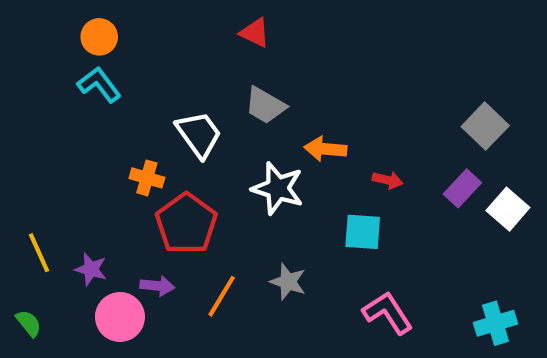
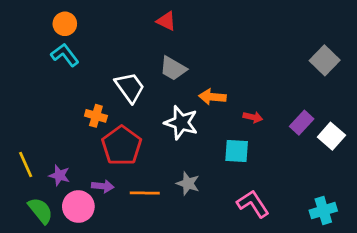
gray square: (485, 126) -> (325, 60), moved
orange line: (222, 296) -> (145, 193), turned 60
green semicircle: (29, 323) -> (40, 211), moved, size x1.5

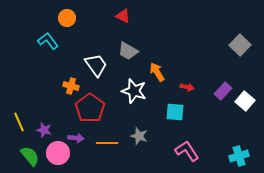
orange circle: (65, 24) -> (67, 18), moved
orange arrow: (212, 97) -> (157, 72), turned 54

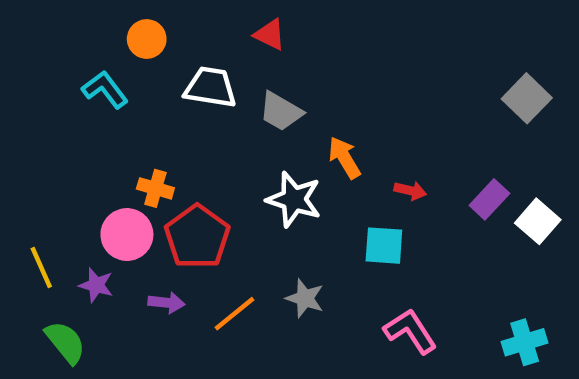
white trapezoid: (96, 65) -> (210, 87), moved, turned -45
orange line: (107, 143) -> (235, 314), turned -40
pink circle: (58, 153) -> (127, 235), moved

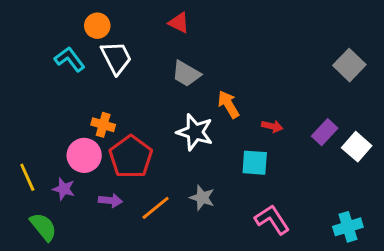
white trapezoid: (210, 87) -> (116, 58), moved, turned 54

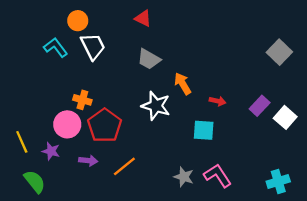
gray star: (202, 198) -> (184, 177), moved

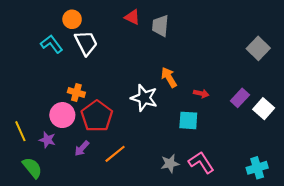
gray trapezoid: (149, 59) -> (160, 26), moved, turned 65
purple arrow: (88, 161) -> (82, 148), turned 126
gray star: (184, 177) -> (170, 163), turned -30

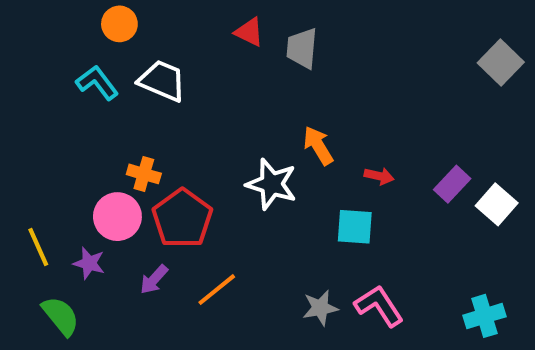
orange circle: (72, 19) -> (119, 24), moved
white trapezoid: (86, 43) -> (162, 81), turned -40
gray square: (258, 48) -> (501, 62), moved

